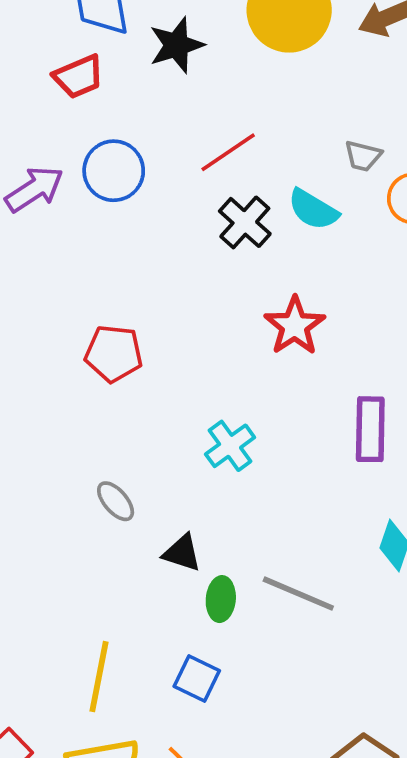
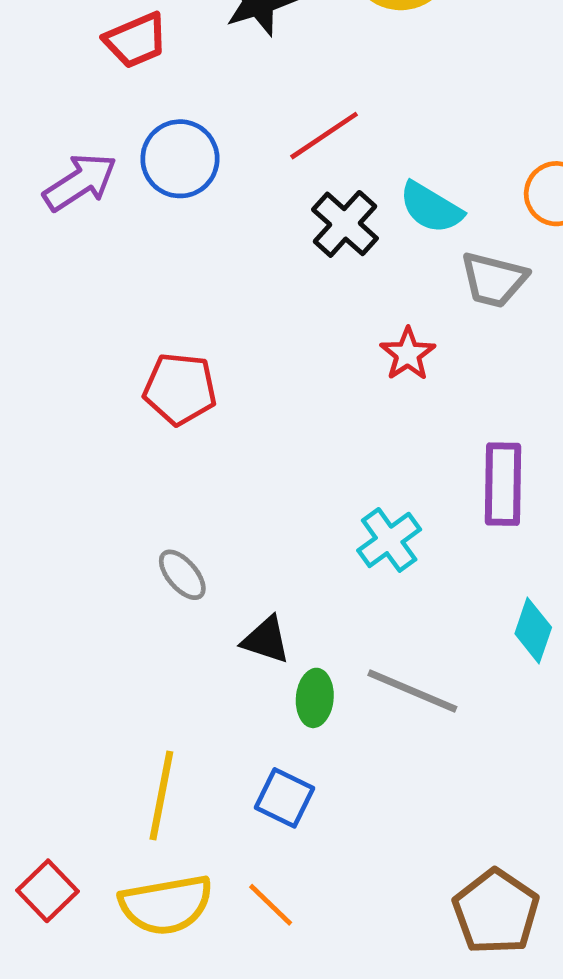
gray trapezoid: (363, 156) -> (494, 280), moved, size x1.4
red star: (295, 326) -> (408, 354), size x0.7
cyan cross: (230, 446) -> (389, 540), moved

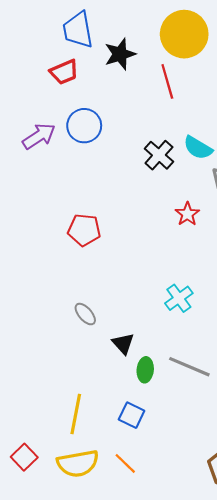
red line: (324, 136) -> (167, 81), moved, turned -72
black triangle: (266, 640) -> (123, 344), turned 30

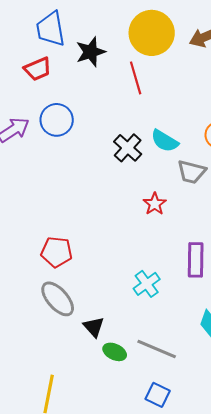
red pentagon: (84, 230) -> (57, 252), moved
gray ellipse: (85, 314) -> (58, 299), size x1.6
green ellipse: (145, 370) -> (115, 352), turned -70
blue square: (132, 415) -> (158, 395), moved

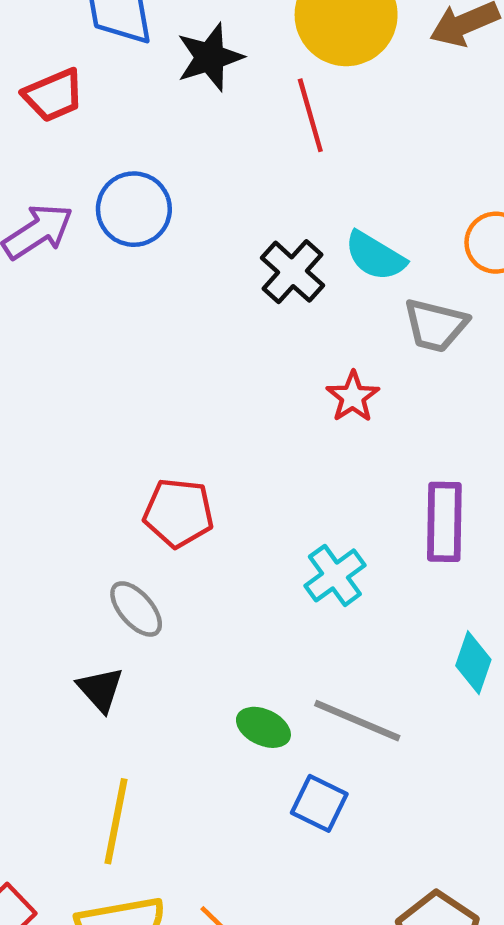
red trapezoid: (38, 69) -> (53, 95), moved
red pentagon: (57, 252) -> (179, 513), moved
gray ellipse: (58, 299) -> (136, 609), size x0.7
black triangle: (94, 327) -> (100, 689), moved
blue square: (158, 395) -> (319, 803), moved

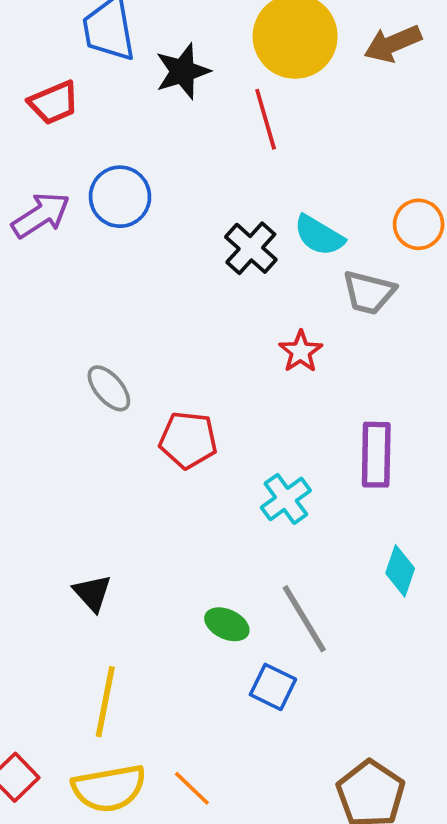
red pentagon: (179, 513) -> (188, 440), moved
gray ellipse: (136, 609) -> (109, 388), moved
gray line: (357, 721) -> (304, 619), turned 36

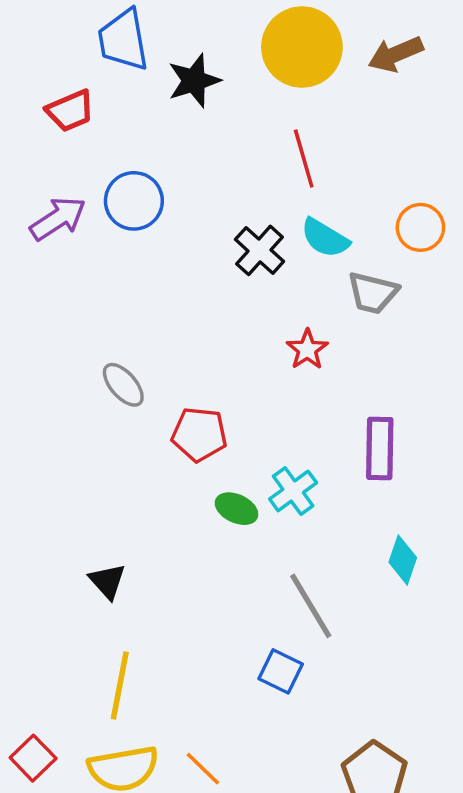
red line: (266, 119) -> (304, 158), moved
green ellipse: (227, 624) -> (236, 509), moved

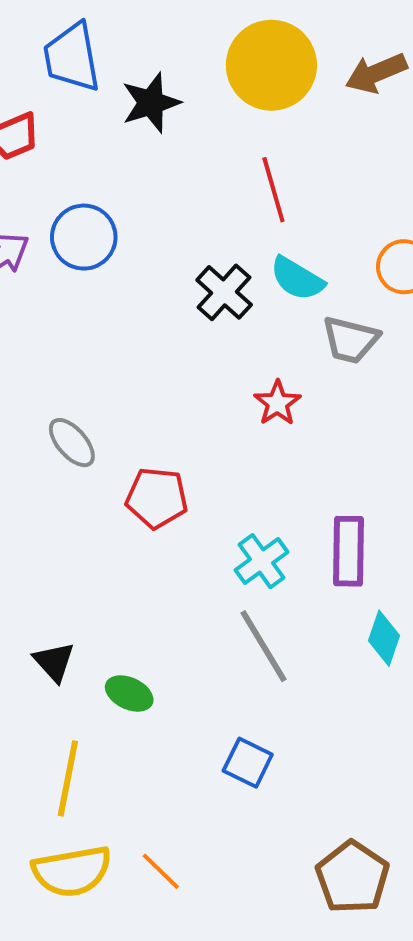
purple rectangle: (380, 448) -> (348, 551), moved
green ellipse: (236, 509) -> (129, 693), moved
gray line: (311, 606) -> (264, 646), moved

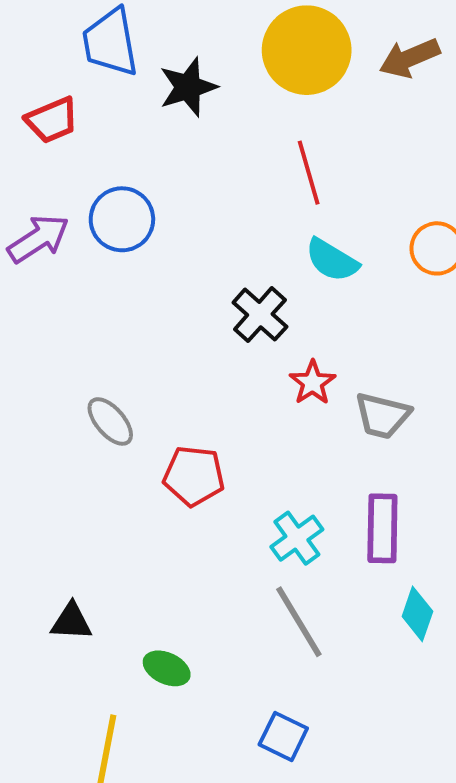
black cross: (224, 292) -> (260, 315), moved
gray trapezoid: (350, 340) -> (382, 416), moved
black triangle: (54, 662) -> (71, 622), moved, turned -45

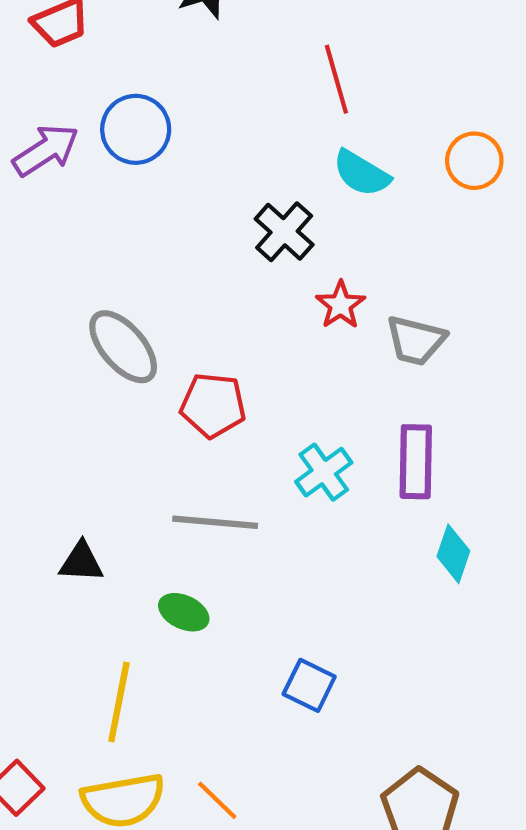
gray ellipse: (110, 421) -> (123, 347), size x1.4
gray line: (299, 622) -> (215, 522), moved, turned -54

